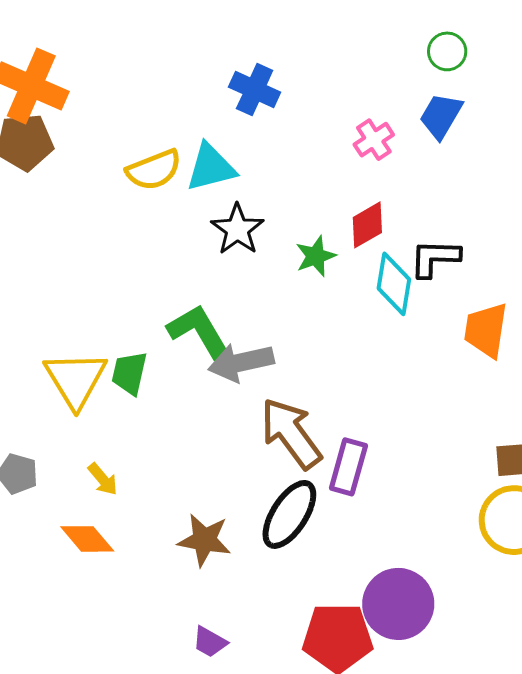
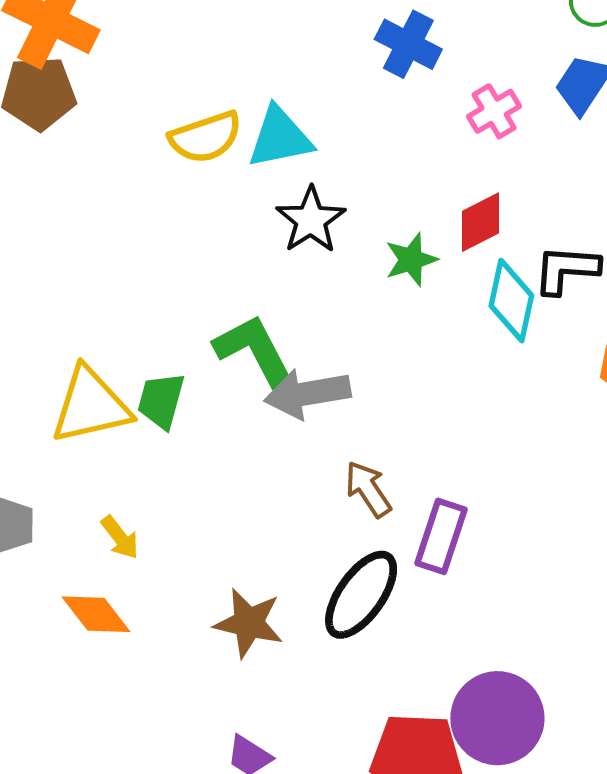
blue cross: (255, 90) -> (408, 44), moved
yellow triangle: (76, 379) -> (91, 405), turned 46
brown arrow: (291, 433) -> (368, 489), size x0.6

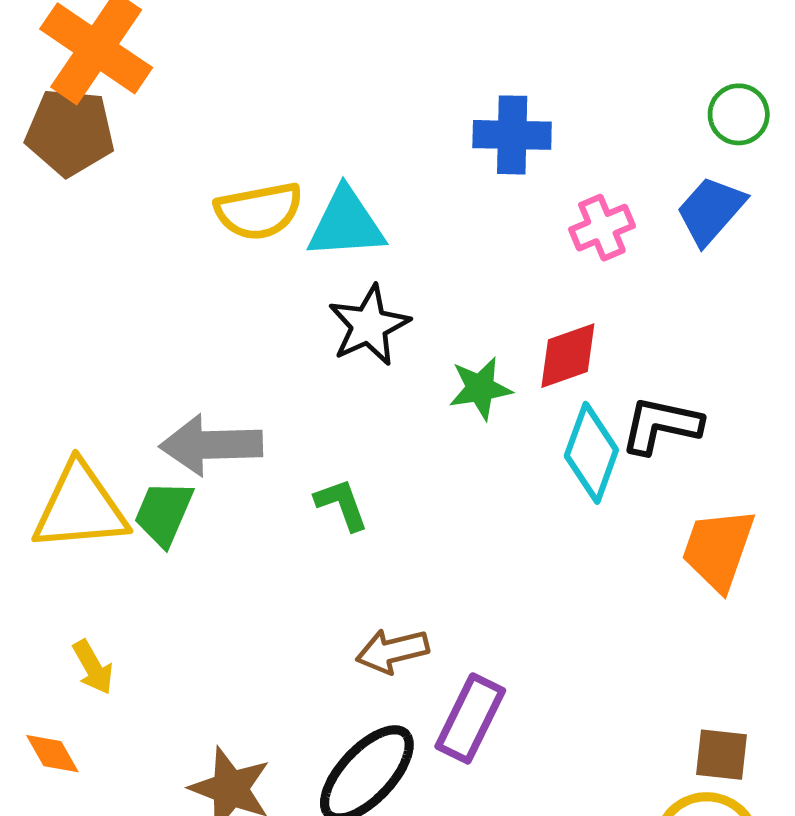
blue cross: (408, 44) -> (512, 135), turned -34
green L-shape: (254, 350) -> (342, 504), moved, size x0.6
gray arrow: (307, 393) -> (211, 445), moved
brown arrow: (368, 489) -> (392, 651), turned -78
orange diamond: (96, 614) -> (52, 754), size x0.7

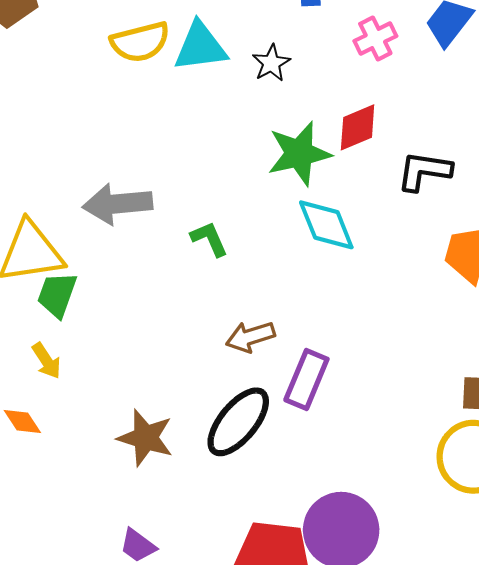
black star: (369, 325) -> (271, 63), moved, size x0.7
green star: (480, 388) -> (299, 154), size x1.5
cyan diamond: (591, 453) -> (326, 225), moved, turned -38
green trapezoid: (164, 513) -> (57, 295), moved

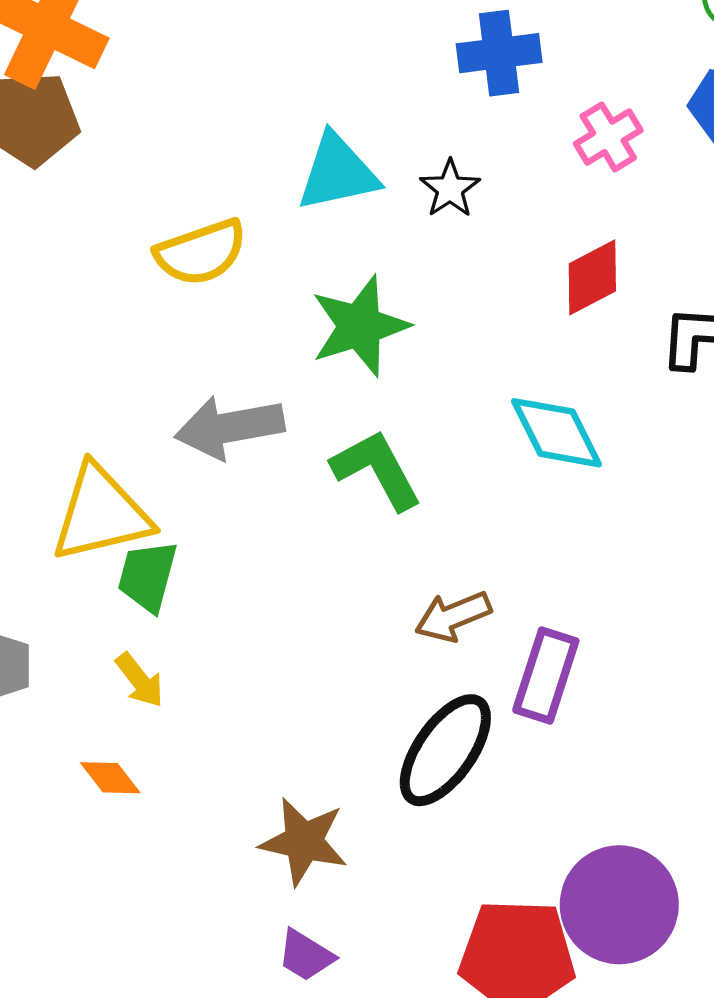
yellow semicircle: (140, 42) -> (201, 252), moved
green star: (299, 154) -> (360, 326), moved
green L-shape: (209, 239) -> (377, 470), size x1.5
brown star: (146, 438) -> (304, 841), moved

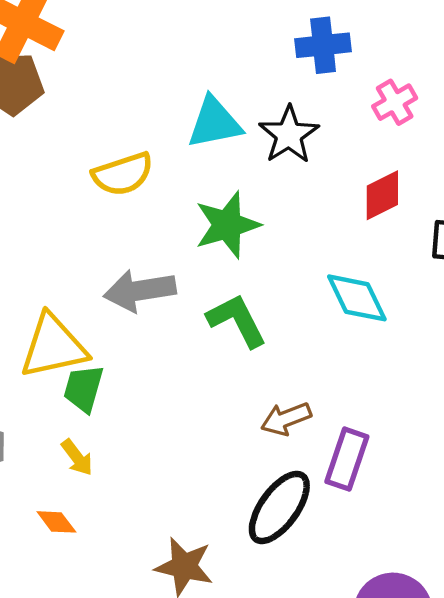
black star: (450, 189) -> (289, 135), size x1.5

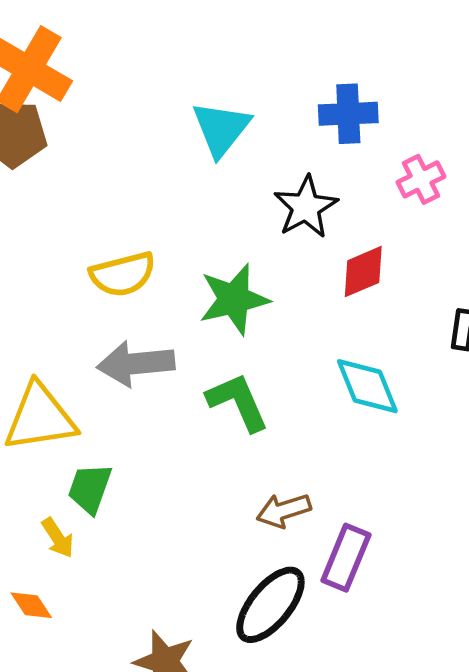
cyan triangle: (214, 123) -> (221, 129), moved, turned -44
yellow semicircle: (123, 174) -> (123, 274), moved
red diamond: (382, 195) -> (363, 272), moved
green trapezoid: (84, 388) -> (90, 488), moved

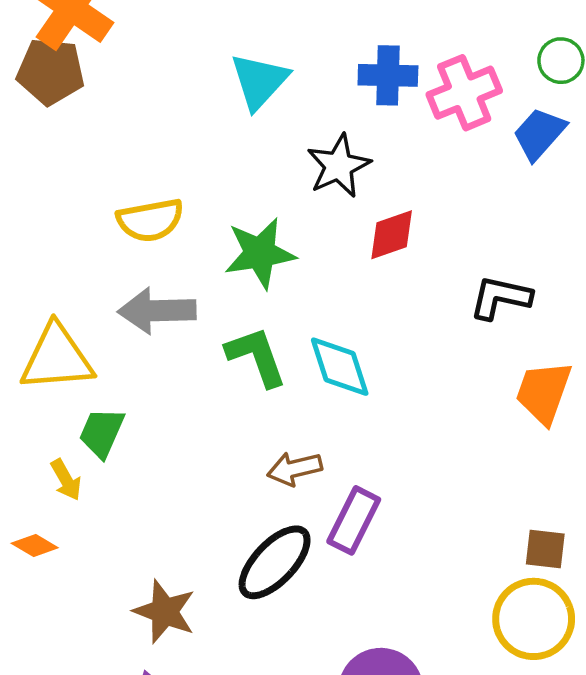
pink cross: (421, 179) -> (464, 93), moved, size x1.5
cyan diamond: (367, 386) -> (340, 367), moved
orange diamond: (31, 605) -> (35, 546), turned -30

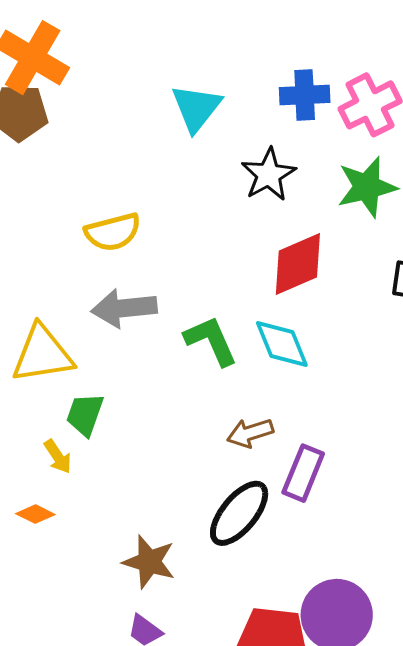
red diamond: (392, 235) -> (298, 264), moved, size x1.4
green star: (260, 253) -> (367, 187), moved

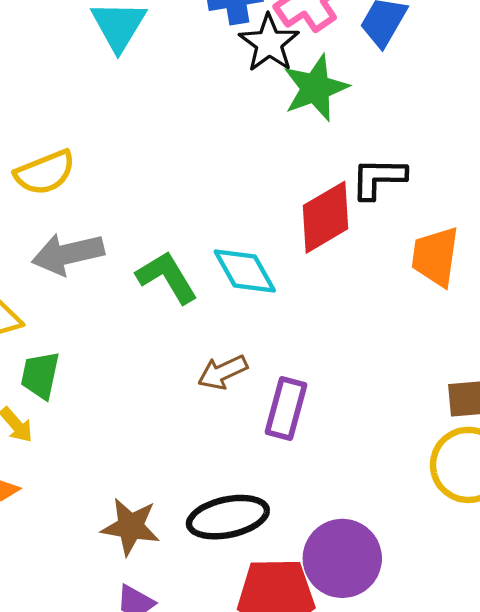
black star: (269, 175) -> (269, 43), moved
red diamond: (298, 264) -> (325, 217), moved
black ellipse: (239, 513) -> (228, 517), moved, turned 46

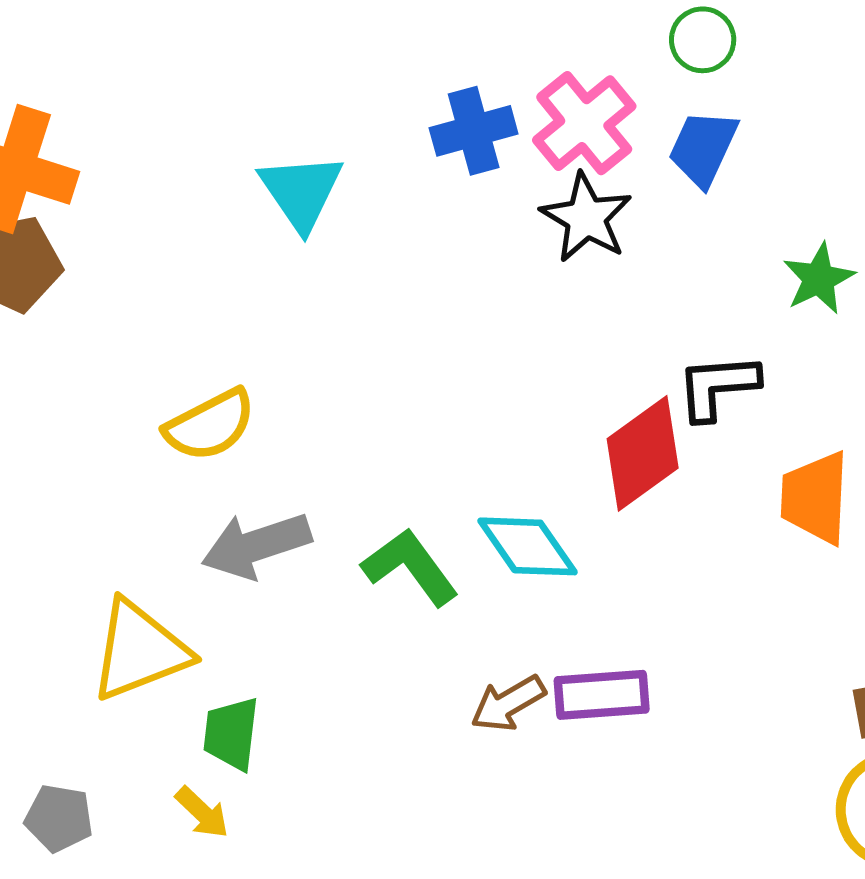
black star: (269, 43) -> (586, 218), moved
green star: (315, 88) -> (819, 279), moved, size x0.7
purple rectangle: (286, 408) -> (602, 695), moved, turned 76

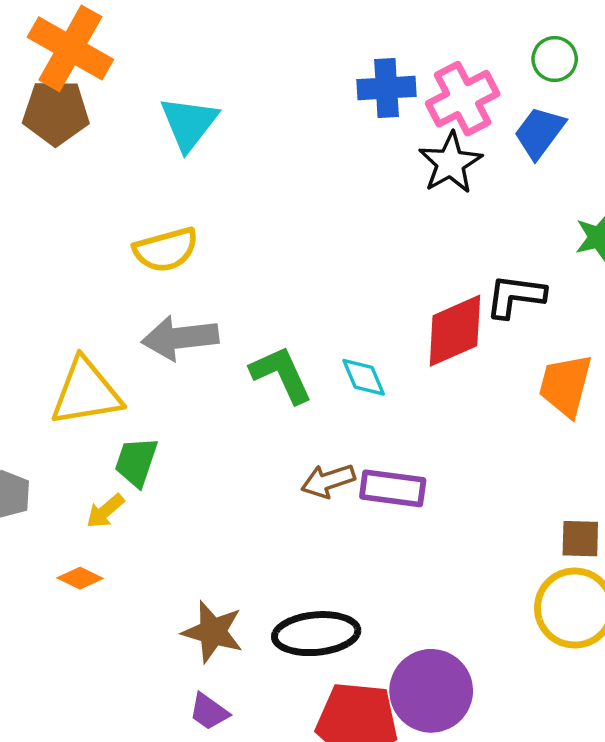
cyan triangle: (301, 192) -> (189, 123), moved
cyan diamond: (527, 546) -> (364, 377), size x0.7
yellow arrow: (202, 812) -> (105, 511), turned 84

